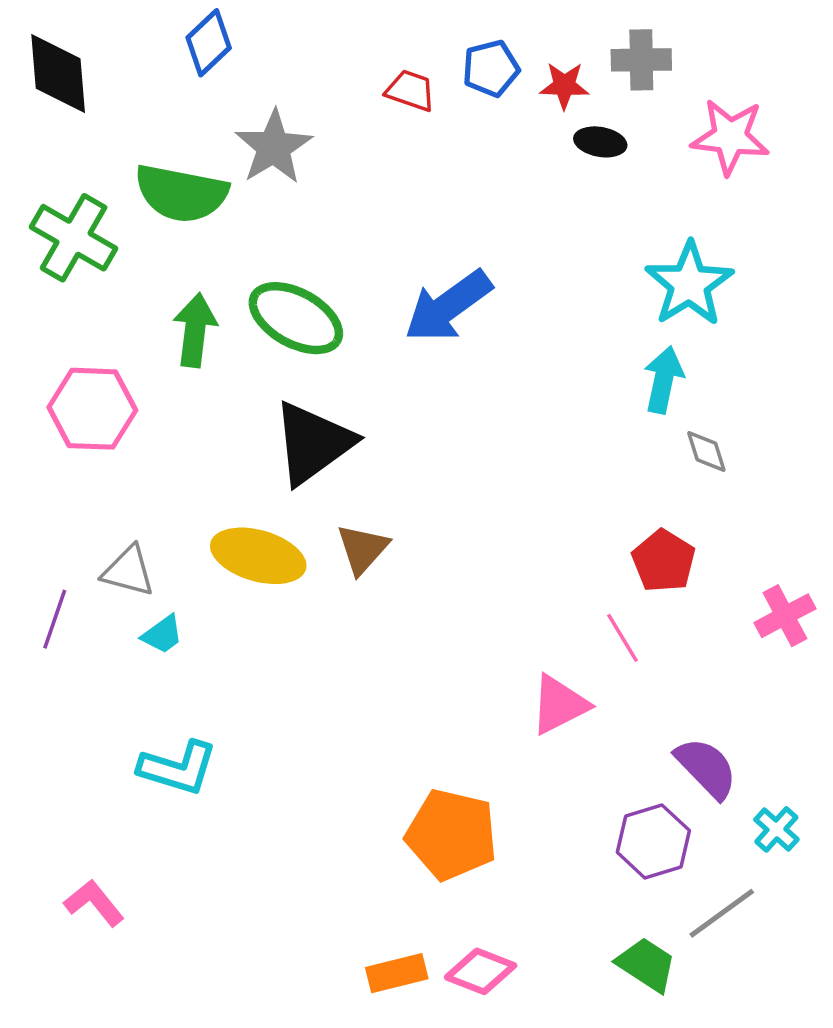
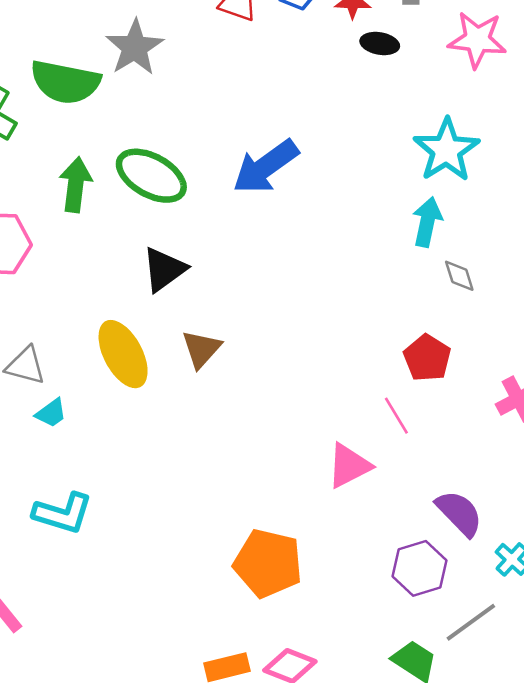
black triangle: (313, 443) -> (164, 269), size x0.7
yellow ellipse: (258, 556) -> (123, 354), turned 46

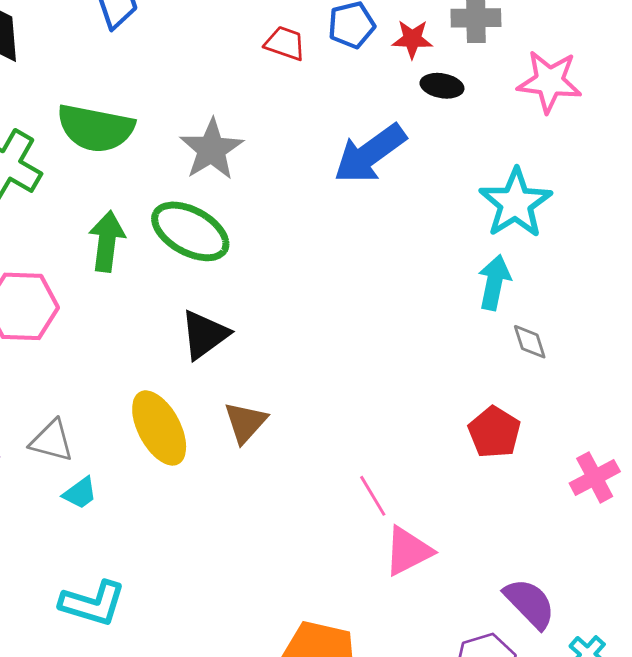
gray star: (135, 47) -> (211, 149), moved
blue arrow: (266, 167) -> (370, 154), moved
pink line: (396, 416) -> (373, 496), moved

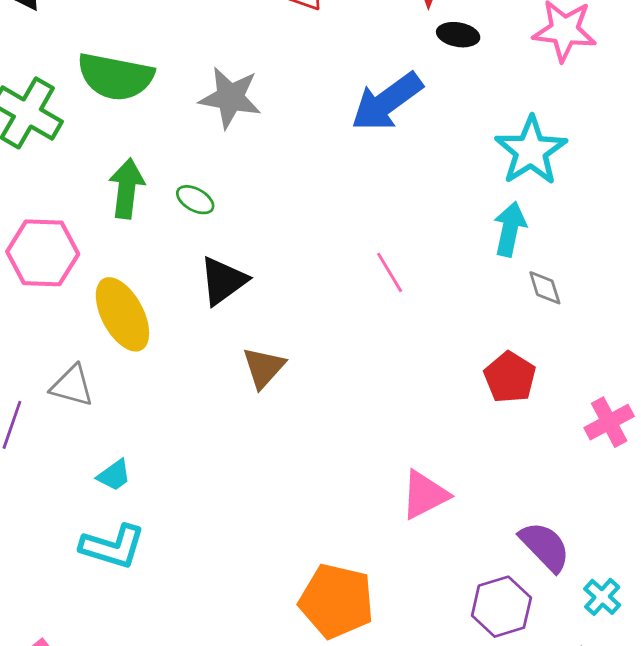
gray star: (211, 149) -> (230, 98), turned -30
green ellipse: (190, 231) -> (195, 200), moved, size x0.5
yellow ellipse: (159, 428) -> (122, 314), moved
cyan trapezoid: (80, 493) -> (114, 475), moved
pink line: (373, 496) -> (390, 272), moved

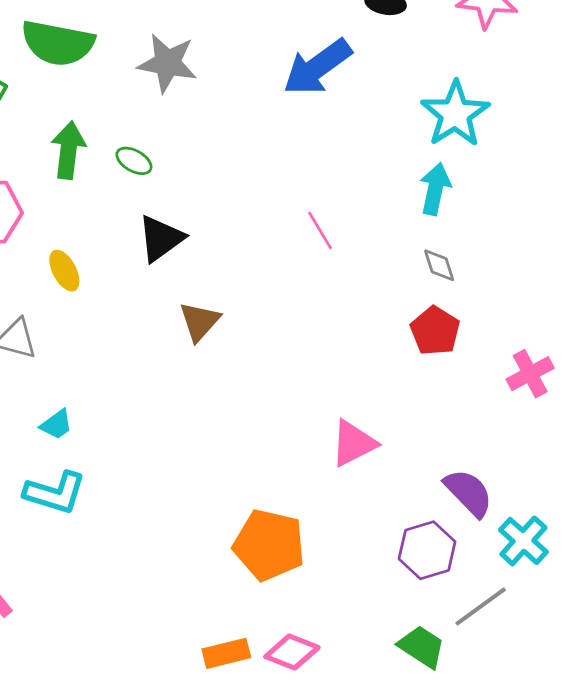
gray diamond: (545, 288) -> (439, 265), moved
yellow ellipse: (122, 314) -> (64, 271), size x0.6
cyan cross: (602, 597) -> (523, 541), size x1.4

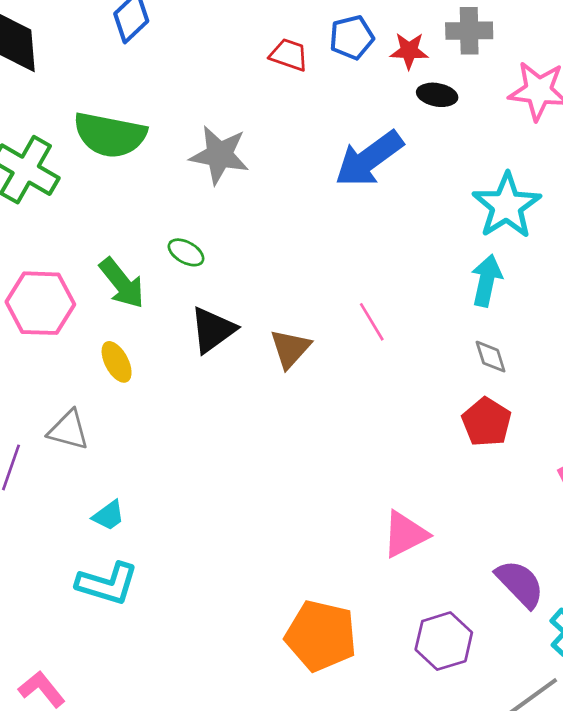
green arrow: (68, 150) -> (122, 283), moved, turned 134
brown triangle: (200, 321) -> (290, 349), moved
purple hexagon: (427, 550) -> (444, 641), moved

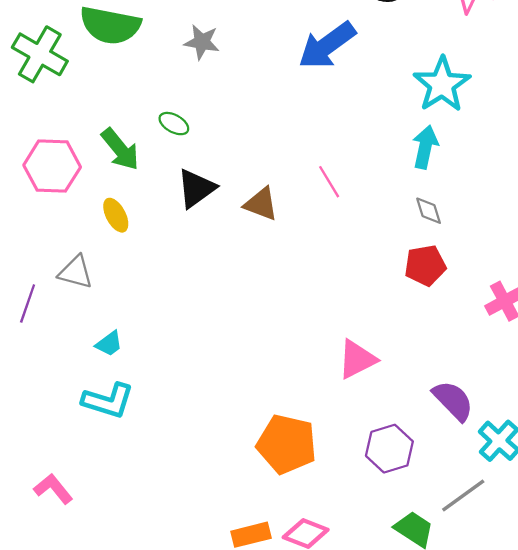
gray star: (219, 155) -> (202, 42), size x0.7
brown triangle: (290, 349) -> (261, 204), turned -51
red pentagon: (487, 422) -> (425, 265), turned 30

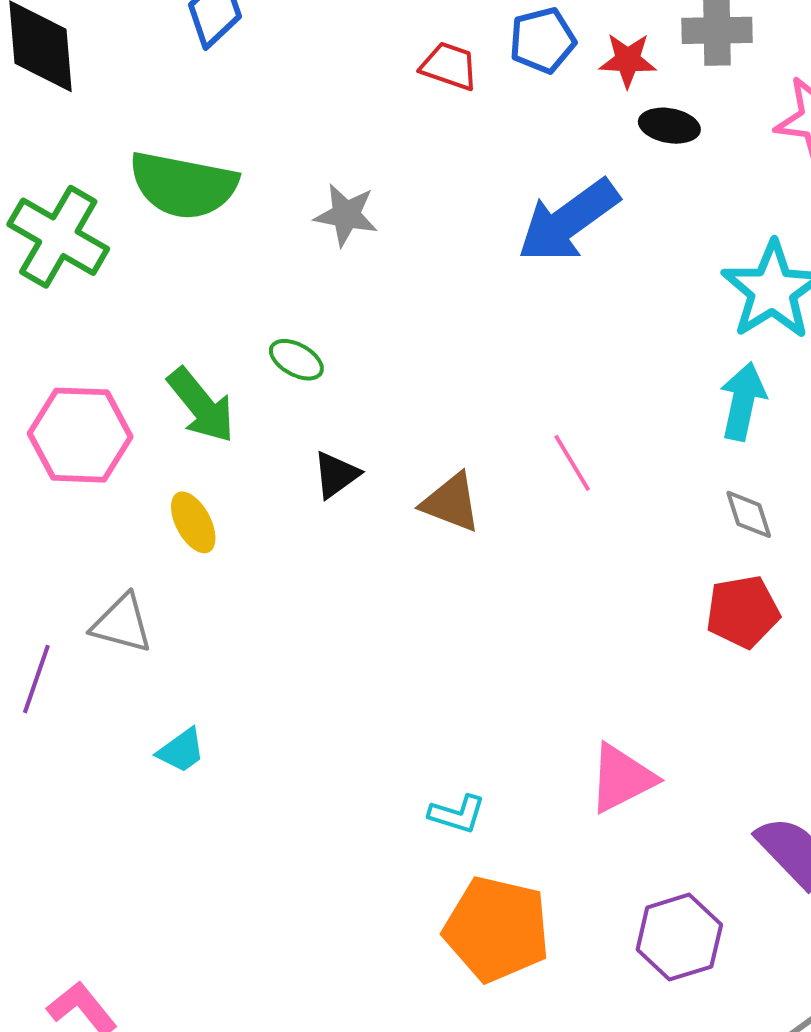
black triangle: (196, 188) -> (336, 475), size x0.7
cyan L-shape: (108, 401) -> (457, 814), moved, size x0.6

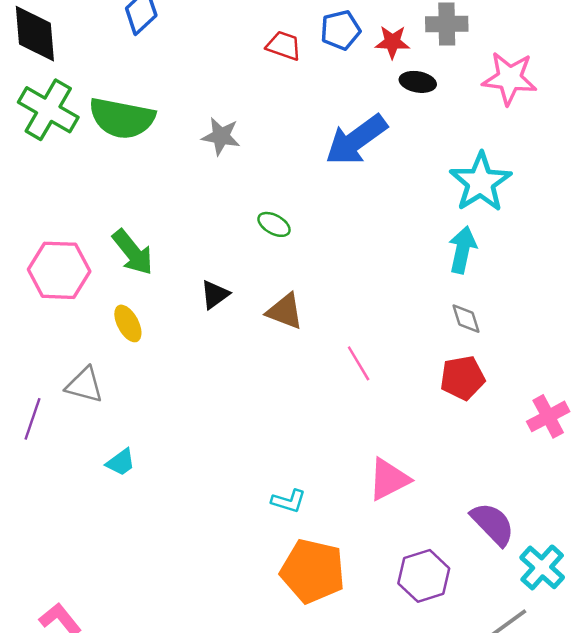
green cross: (58, 237) -> (48, 110), moved
green ellipse: (296, 360) -> (274, 224), moved
pink line: (572, 463) -> (359, 363), moved

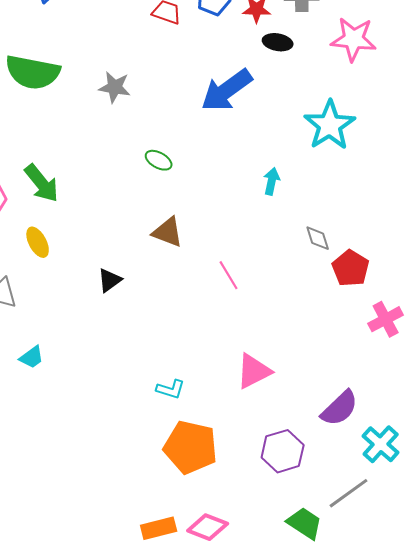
cyan arrow: (462, 250) -> (272, 181), moved, size x0.7
black triangle: (215, 294) -> (110, 280), moved
red pentagon: (462, 378) -> (351, 268), moved, turned -30
purple semicircle: (493, 524) -> (340, 408), turned 90

